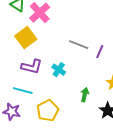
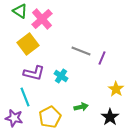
cyan line: (23, 91) -> (25, 97), turned 54
green arrow: (85, 95) -> (81, 107), moved, turned 64

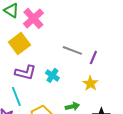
yellow star: (116, 89) -> (90, 83), moved

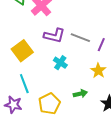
yellow square: (19, 43) -> (22, 51), moved
purple L-shape: (25, 72) -> (54, 36), moved

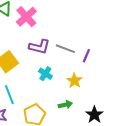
yellow star: (98, 71) -> (74, 81), moved

